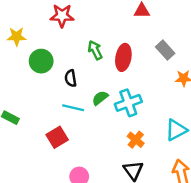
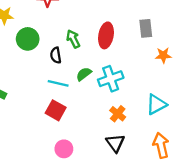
green arrow: (95, 50) -> (73, 39), moved
gray rectangle: (165, 50) -> (146, 28), turned 36
red square: (57, 137) -> (56, 110), moved, turned -30

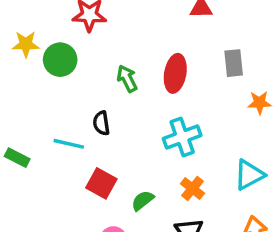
green circle: (28, 39) -> (60, 60), moved
black semicircle: (56, 55) -> (101, 123), moved
green semicircle: (84, 74) -> (143, 201), moved
cyan line: (58, 83) -> (69, 144), moved

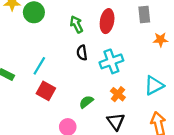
black semicircle: (101, 123) -> (82, 53), moved
cyan line: (69, 144) -> (39, 66), turned -72
red square: (101, 183) -> (46, 91), moved

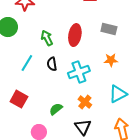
gray rectangle: (144, 15) -> (109, 29), turned -70
orange star: (161, 40) -> (111, 60), moved
cyan line: (39, 66) -> (27, 63), moved

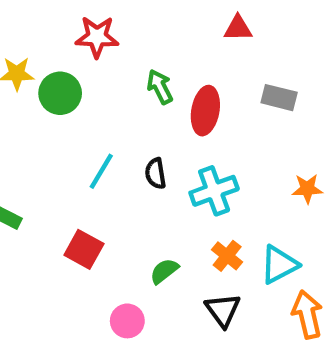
green arrow: (47, 38) -> (160, 87), moved
orange star: (111, 60) -> (307, 189), moved
cyan triangle: (118, 94) -> (279, 265), moved

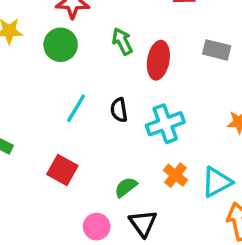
green circle: (60, 93) -> (61, 45), moved
black triangle: (223, 310) -> (143, 223), moved

